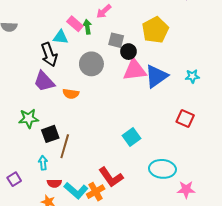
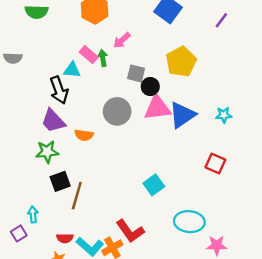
gray circle: (91, 64) -> (117, 111), moved
green star: (29, 118) -> (47, 152), moved
cyan arrow: (43, 163) -> (33, 214), moved

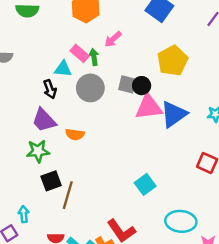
gray square: (136, 73) -> (127, 84), moved
black arrow: (59, 90) -> (50, 89), size x0.7
gray circle: (117, 111) -> (90, 88), moved

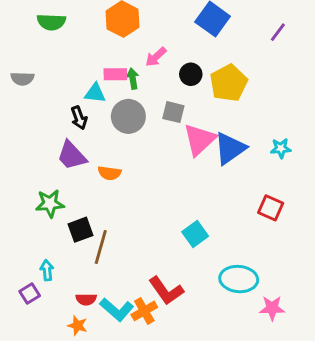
pink rectangle: (80, 53) -> (115, 74), turned -42
black circle: (142, 86) -> (191, 74), moved
pink triangle: (149, 107) -> (199, 140), turned -36
green star: (38, 151) -> (50, 204), moved

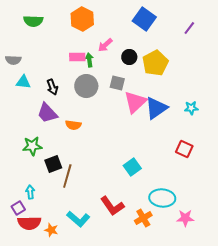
cyan triangle: (95, 93) -> (23, 82), moved
red semicircle: (86, 299) -> (29, 223), moved, size x1.6
orange cross: (144, 311) -> (143, 218), moved

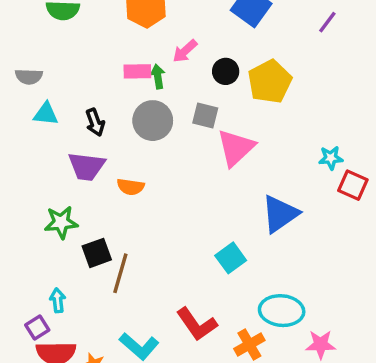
blue triangle: (156, 108) -> (280, 214), moved
purple trapezoid: (47, 113) -> (87, 166), turned -40
red square: (184, 149) -> (353, 185), moved

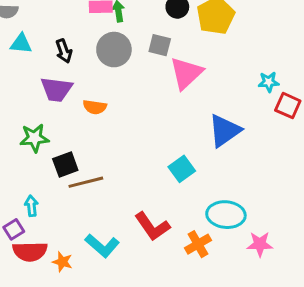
brown line: (120, 273) -> (86, 182), turned 60

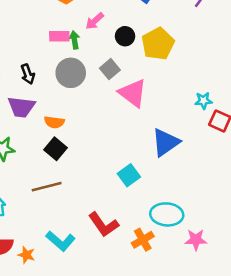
gray square: (160, 45) -> (110, 69), turned 36
pink triangle: (186, 73) -> (133, 93), turned -40
black square: (65, 165) -> (56, 149), moved, turned -30

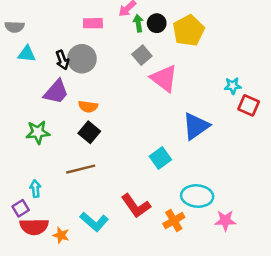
green arrow: (74, 40) -> (138, 23), moved
gray circle: (71, 73) -> (82, 59), moved
purple trapezoid: (21, 107) -> (56, 92), turned -56

